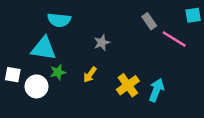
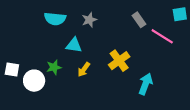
gray star: (102, 43) -> (89, 20), moved
cyan triangle: (44, 48) -> (74, 45), moved, size x0.7
yellow cross: (128, 85) -> (119, 61), moved

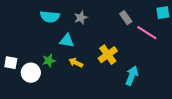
yellow arrow: (84, 70) -> (76, 63), turned 80

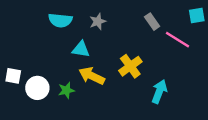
green star: (49, 61) -> (66, 90), moved
yellow arrow: (76, 63) -> (92, 76), size x1.5

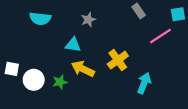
cyan semicircle: (60, 20) -> (40, 19), moved
gray rectangle: (152, 22) -> (139, 11), moved
pink line: (177, 40) -> (160, 36), turned -65

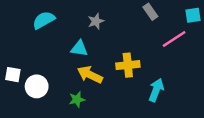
cyan semicircle: (40, 19) -> (44, 20), turned 145
yellow cross: (118, 60) -> (128, 65), turned 30
green star: (60, 82) -> (77, 99), moved

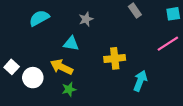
pink line: (174, 39) -> (168, 44), moved
white square: (13, 75) -> (12, 67), turned 32
yellow arrow: (90, 75) -> (62, 67), moved

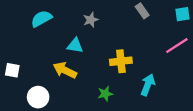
white square: (12, 67) -> (12, 70), turned -32
white circle: (33, 78) -> (38, 97), moved
green star: (69, 89) -> (105, 94), moved

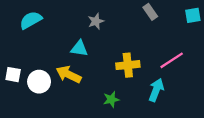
cyan semicircle: (41, 19) -> (31, 20), moved
pink line: (177, 46) -> (172, 60), moved
white circle: (38, 97) -> (39, 82), moved

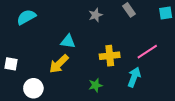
gray star: (96, 21) -> (95, 15), moved
yellow arrow: (69, 75) -> (59, 64), turned -70
white circle: (39, 82) -> (33, 88), moved

